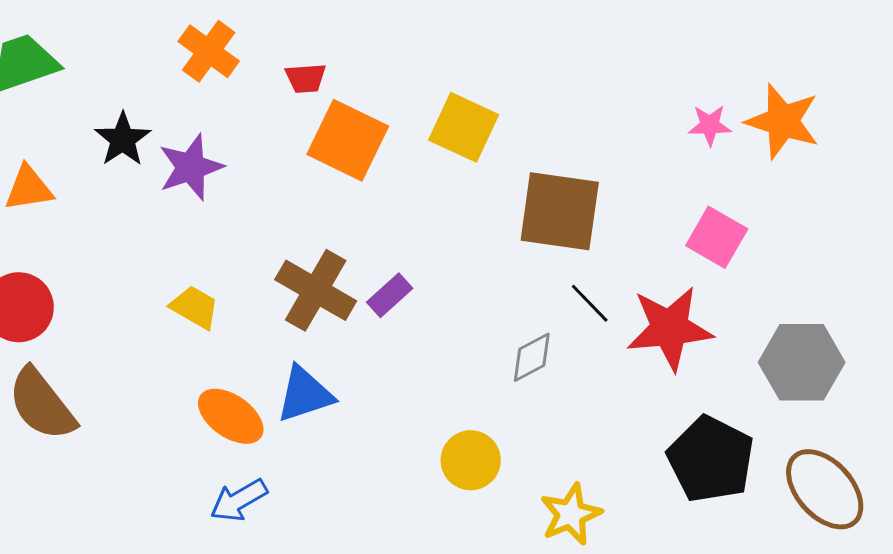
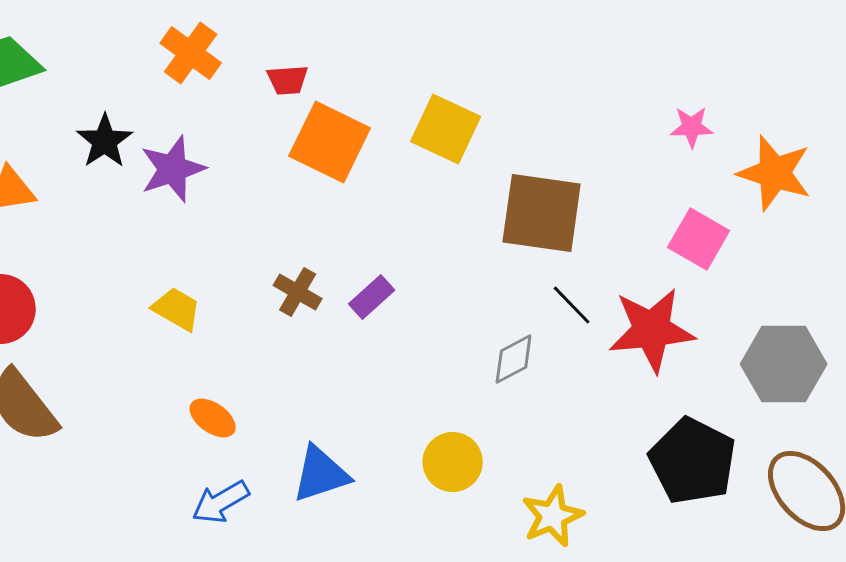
orange star: (783, 121) -> (775, 173), moved
brown cross: (316, 290) -> (298, 292), size x0.6
blue triangle: (305, 394) -> (321, 474), moved
orange ellipse: (231, 416) -> (213, 418), size x0.7

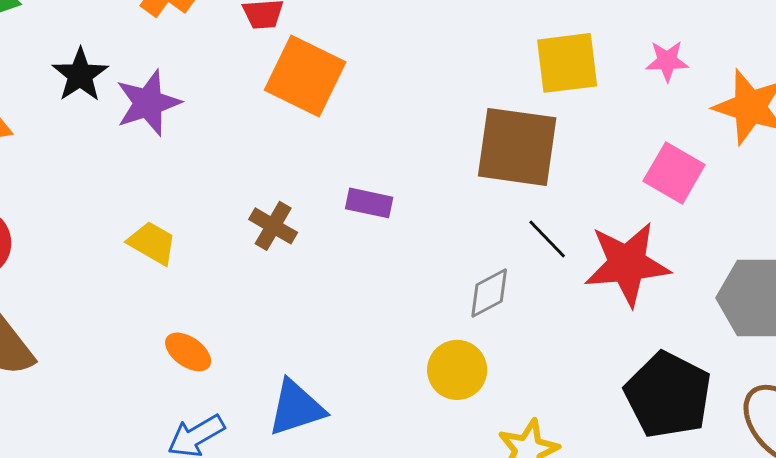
yellow square: (446, 129) -> (567, 63), moved, turned -32
purple rectangle: (372, 297) -> (369, 203), moved, turned 54
yellow circle: (453, 462) -> (457, 370), moved

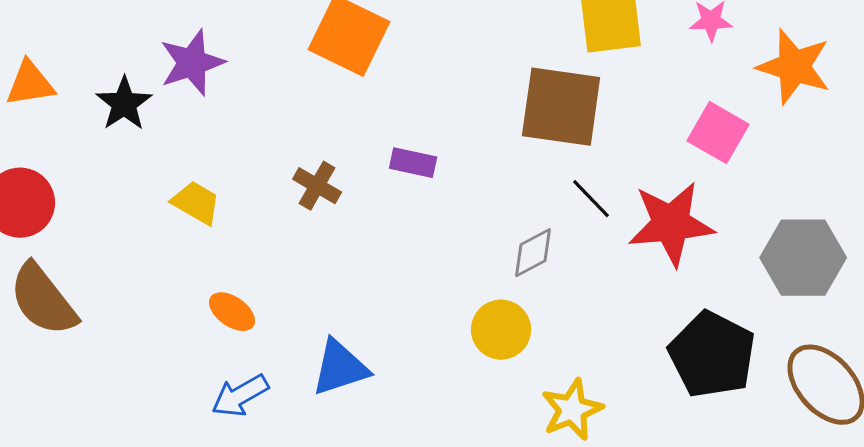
black star: (80, 75) -> (124, 104), moved

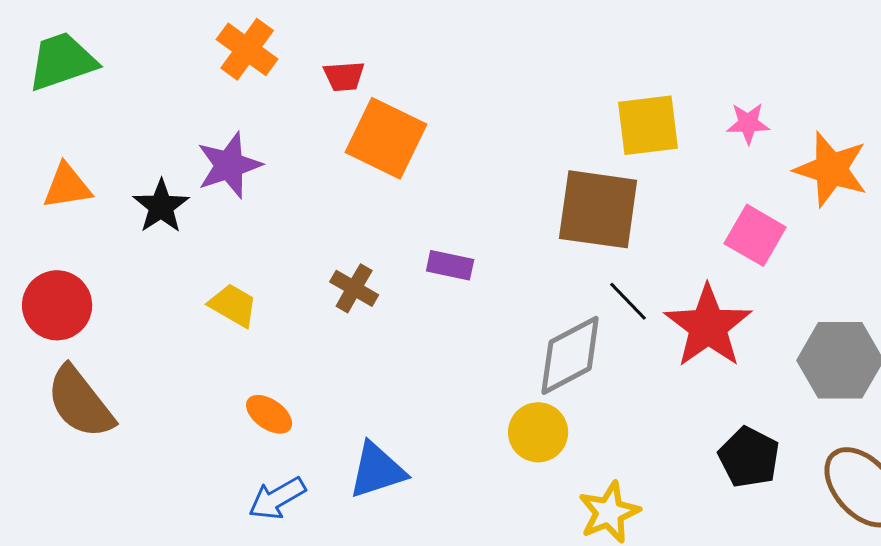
red star: (671, 224) -> (708, 326), turned -30
gray diamond: (533, 253) -> (570, 355), size x1.6
black pentagon: (712, 355) -> (749, 457), size x0.7

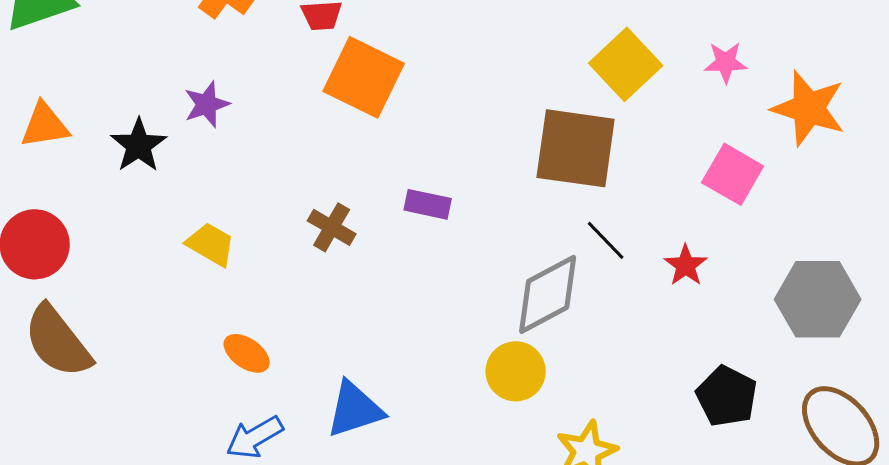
yellow square: (648, 125) -> (626, 64), turned -36
purple star: (229, 165) -> (207, 104), size x0.7
red star: (708, 326) -> (686, 265), size x0.5

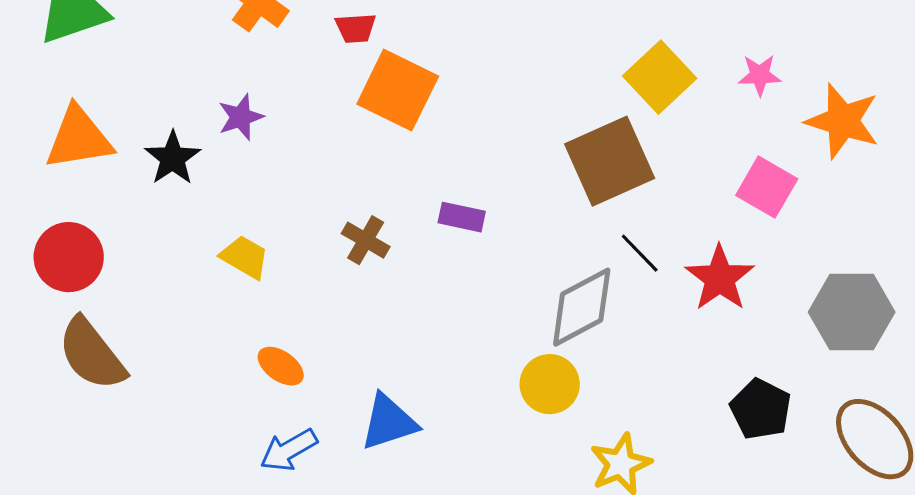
orange triangle: (45, 125) -> (79, 138), size x1.4
brown square: (576, 148) -> (610, 161), turned -32
red star: (686, 265) -> (720, 278), size x1.6

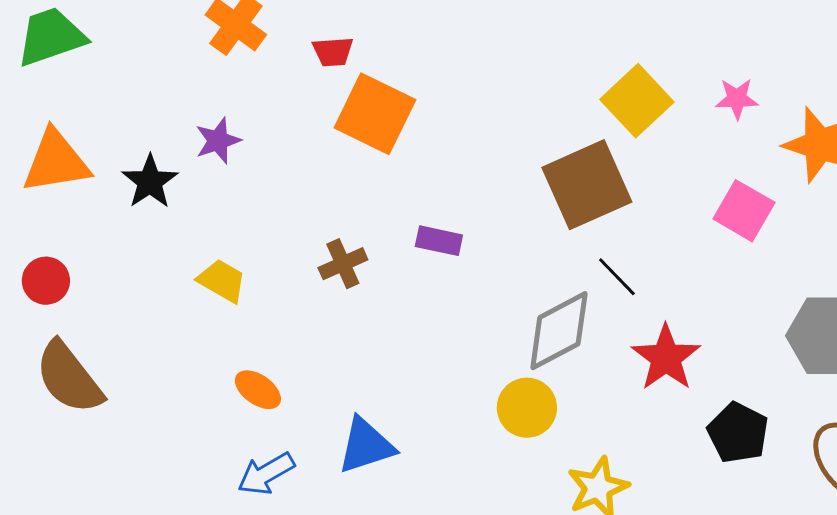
brown cross: (366, 240) -> (343, 264), turned 36
red circle: (69, 257) -> (46, 281), size x0.7
red star: (720, 278) -> (666, 358), moved

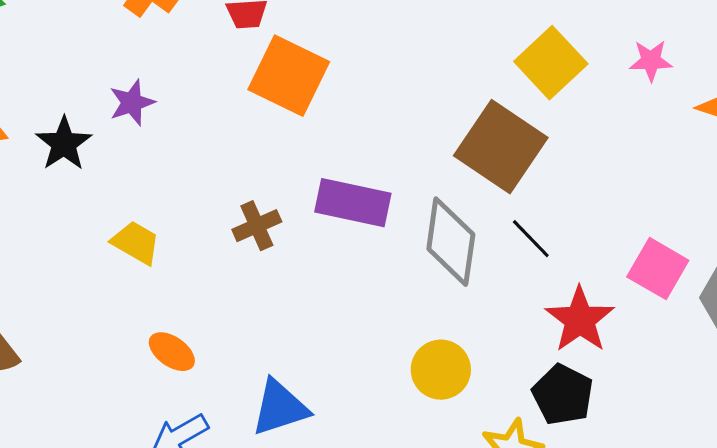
brown square: (587, 185) -> (501, 147), turned -32
pink square: (744, 211) -> (658, 269), moved
purple rectangle: (439, 241) -> (353, 203), size x1.6
gray diamond: (559, 331) -> (451, 242), moved, turned -54
black pentagon: (738, 433) -> (563, 395), moved

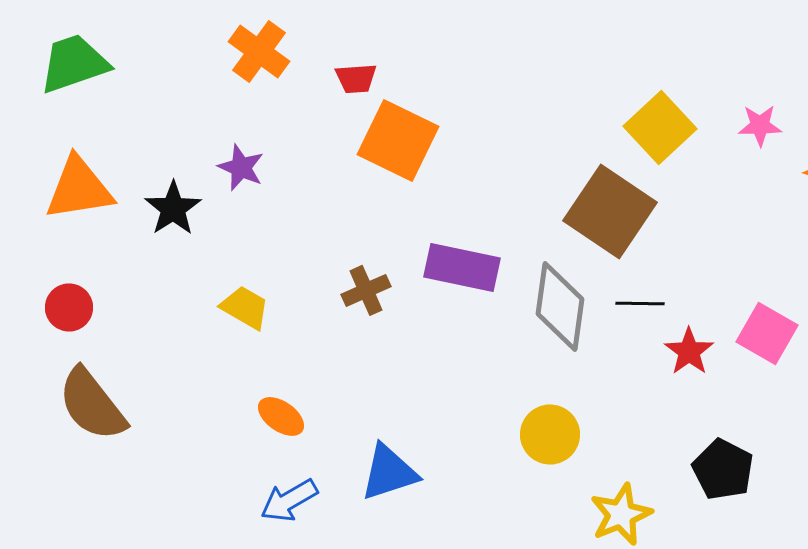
purple star: (132, 103) -> (241, 167), turned -30
black line: (531, 239) -> (640, 303), turned -45
red star: (580, 320) -> (689, 351), moved, size x0.7
black pentagon: (563, 395) -> (723, 469), moved

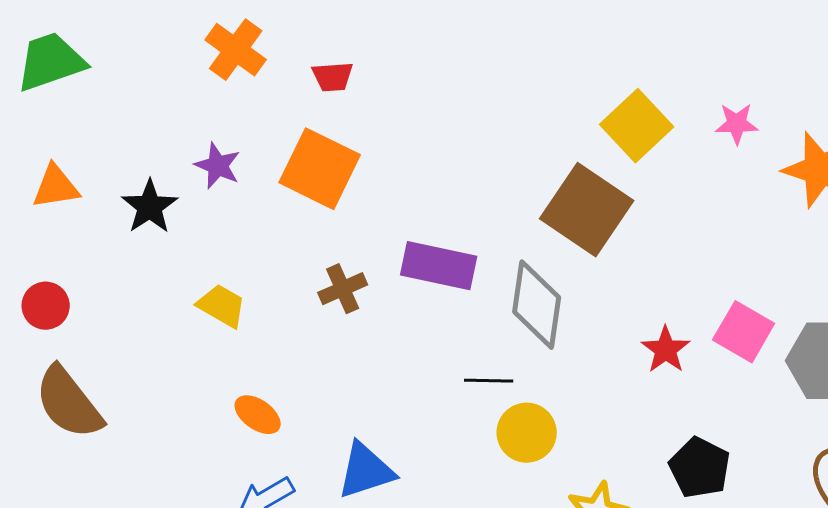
orange square: (398, 140) -> (320, 169), moved
orange triangle: (79, 188) -> (56, 187), size x0.7
black line: (640, 303) -> (489, 381), moved

